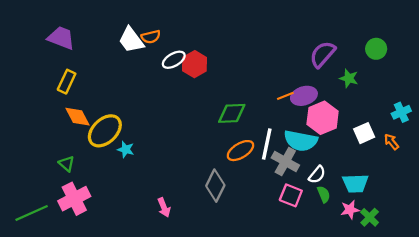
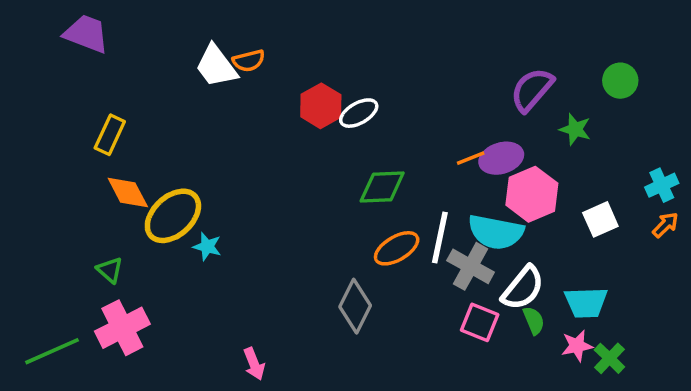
purple trapezoid: (61, 38) -> (86, 34), moved
white ellipse: (174, 60) -> (359, 113), moved
orange arrow: (391, 142) -> (665, 225), moved, turned 84
white semicircle: (317, 175) -> (523, 288), size x1.5
pink arrow: (164, 207) -> (254, 364), moved

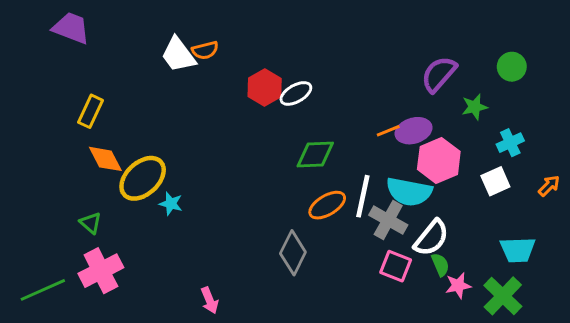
green star: (575, 129) -> (475, 107), turned -30
cyan cross: (662, 185) -> (510, 143), moved
cyan trapezoid: (586, 302) -> (518, 250), moved
pink star: (577, 346) -> (458, 285), moved
green cross: (609, 358) -> (503, 296), size x1.5

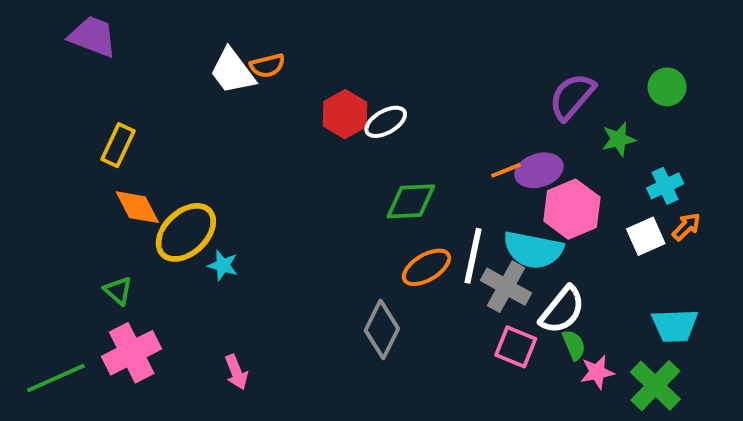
orange arrow: (549, 186) -> (686, 227), moved
pink arrow: (210, 300) -> (236, 372), moved

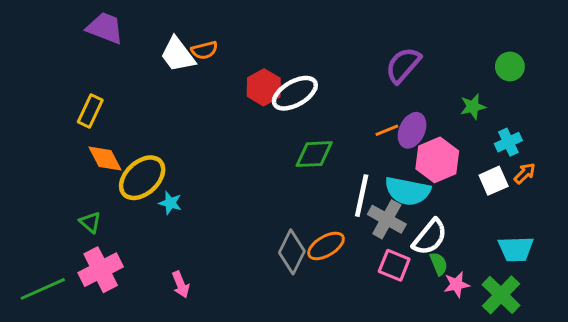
purple trapezoid: (93, 36) -> (105, 28), moved
purple semicircle: (572, 97) -> (403, 65), moved
white ellipse: (386, 122) -> (295, 93), size x1.4
purple ellipse: (539, 170) -> (412, 130), turned -48
orange ellipse: (426, 267) -> (326, 246), moved

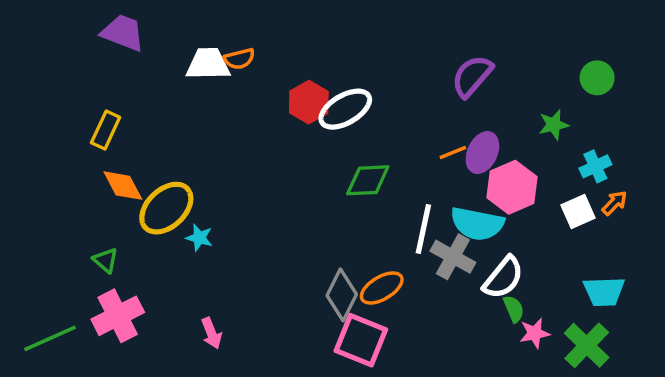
white trapezoid: (178, 55) -> (208, 64), turned 126
pink square: (394, 265) -> (361, 340), moved, size x1.4

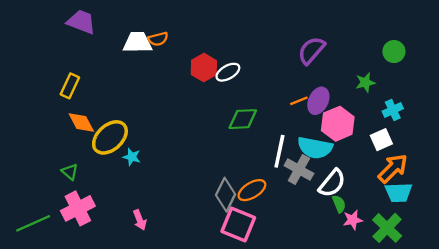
white ellipse: (345, 109) -> (228, 72), size x0.7
orange arrow: (614, 203) -> (393, 168), moved, size x1.8

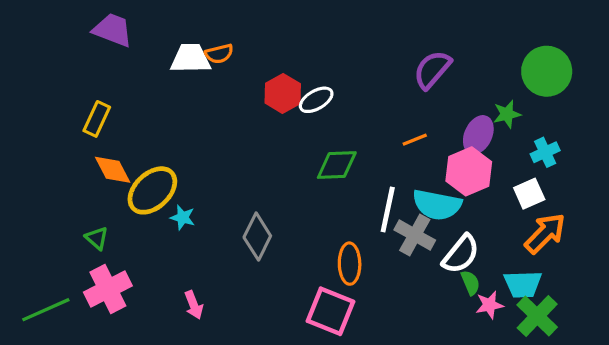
green circle: (394, 52) -> (547, 71), size x1.6
purple ellipse: (318, 101) -> (478, 135), moved
orange ellipse: (252, 190) -> (350, 264), turned -60
cyan trapezoid: (399, 192) -> (523, 284), moved
gray diamond: (226, 195) -> (257, 237), moved

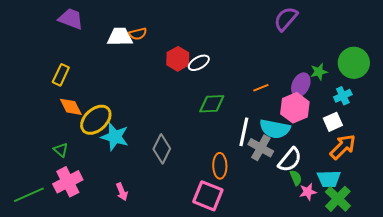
purple semicircle: (432, 70) -> (286, 19), moved
green circle: (547, 71) -> (354, 63), moved
cyan star: (183, 217) -> (115, 137), size x1.8

